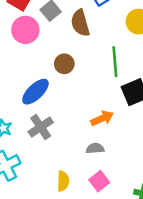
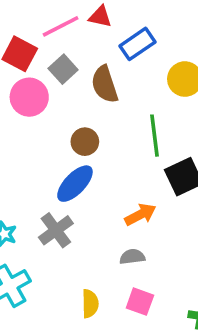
blue ellipse: (35, 92) -> (75, 184), moved
pink square: (99, 181) -> (140, 302), turned -30

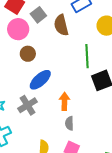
brown circle: (85, 142) -> (28, 54), moved
orange arrow: (140, 215) -> (64, 101), moved, turned -66
gray semicircle: (132, 257) -> (69, 123), turned -88

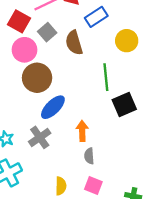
brown circle: (28, 54) -> (37, 78), size x1.6

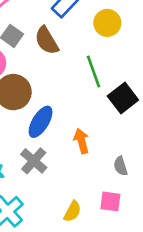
gray semicircle: (89, 156) -> (121, 166), moved
yellow semicircle: (61, 186) -> (72, 211), turned 42

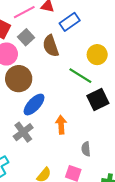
yellow circle: (107, 23) -> (97, 55), moved
green line: (94, 71) -> (80, 76), turned -50

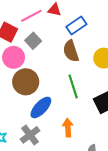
brown semicircle: (51, 46) -> (71, 51), moved
green line: (80, 76) -> (73, 86), moved, turned 40

